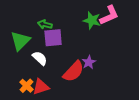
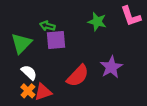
pink L-shape: (109, 15) -> (131, 16), moved, turned 95
white semicircle: (40, 58) -> (29, 72), moved
purple star: (89, 62) -> (111, 67), moved, size x1.5

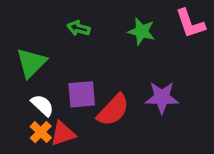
green arrow: (47, 26) -> (79, 28), moved
purple square: (56, 40) -> (82, 94), moved
purple star: (111, 67) -> (162, 97), turned 30

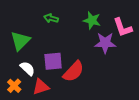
pink L-shape: (190, 24) -> (123, 28), moved
purple star: (162, 97) -> (105, 43), moved
orange cross: (41, 132) -> (14, 86), moved

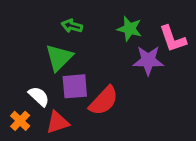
green triangle: (20, 41) -> (59, 58), moved

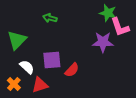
green star: (130, 29) -> (108, 13), moved
green triangle: (59, 58) -> (17, 40), moved
red semicircle: (104, 101) -> (72, 70), size x0.7

